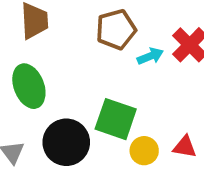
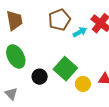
green square: (116, 119) -> (65, 69), turned 30
black circle: (66, 142) -> (40, 77), moved, size x0.6

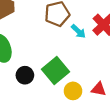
cyan arrow: (80, 32) -> (78, 31), turned 64

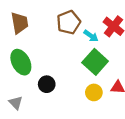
green square: (56, 70) -> (95, 62), moved

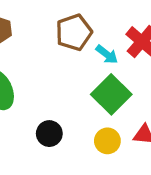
black circle: (47, 84) -> (49, 134), moved

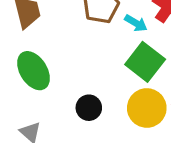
yellow circle: (107, 141) -> (147, 108), size x1.5

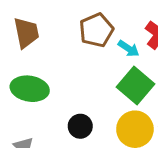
green ellipse: (34, 71) -> (30, 89), turned -51

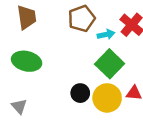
cyan arrow: (129, 48) -> (106, 34), turned -49
black circle: (80, 126) -> (80, 93), moved

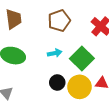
cyan arrow: (106, 34) -> (55, 53), moved

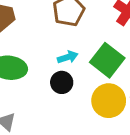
black circle: (57, 83) -> (62, 82), moved

